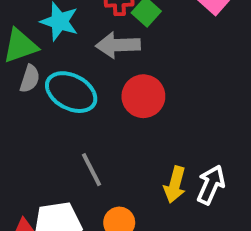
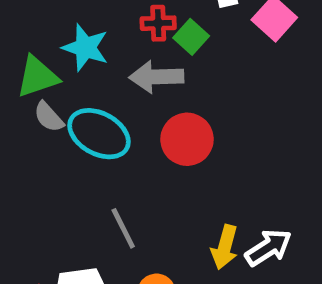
gray semicircle: (30, 79) -> (49, 117), turned 120
white arrow: (211, 185) -> (268, 248), turned 33

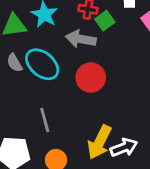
gray semicircle: (49, 117) -> (15, 63), moved
yellow arrow: (225, 247) -> (99, 142), size x1.4

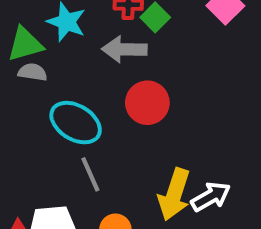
gray semicircle: (15, 63) -> (33, 72), moved, turned 138
cyan ellipse: (42, 64) -> (76, 123), moved

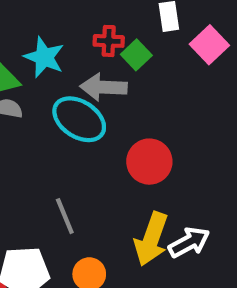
red circle: (147, 103) -> (149, 162), moved
cyan ellipse: (76, 123) -> (79, 119), moved

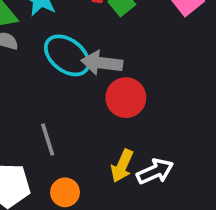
gray arrow: (104, 87) -> (102, 63), moved
yellow arrow: (151, 239) -> (122, 166), size x0.7

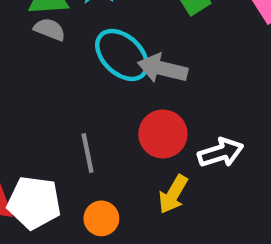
red circle: (126, 98) -> (163, 134), moved
white arrow: (155, 171) -> (221, 153), moved

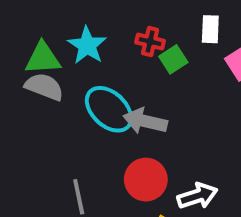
gray semicircle: (50, 29) -> (44, 87), size x1.4

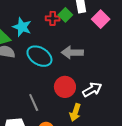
green square: (173, 59) -> (65, 15), moved
gray arrow: (145, 121) -> (72, 53), moved

